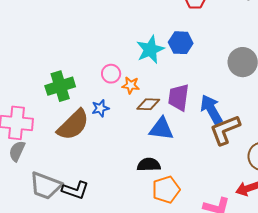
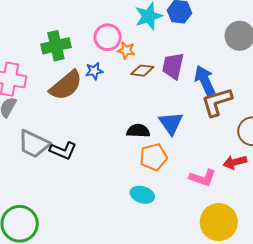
pink circle: (111, 74) -> (108, 37), size x1.4
blue triangle: (161, 129) -> (171, 123), moved, turned 44

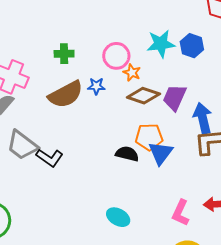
green cross: (56, 46) -> (64, 54), size x0.7
brown diamond: (142, 71) -> (143, 96), size x1.4
orange pentagon: (154, 157) -> (149, 137), moved
pink L-shape: (203, 178) -> (181, 213), turned 84

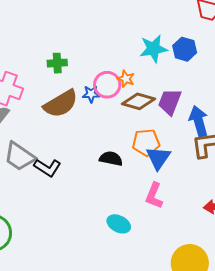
pink circle: (116, 56) -> (107, 85), moved
black semicircle: (127, 154) -> (111, 159), moved
pink L-shape: (181, 213) -> (154, 196), moved

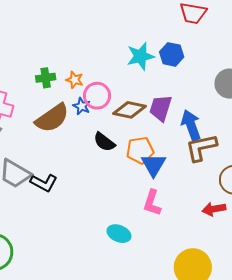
orange star: (126, 79) -> (75, 80), moved
blue star: (91, 94) -> (82, 106), turned 30
black semicircle: (111, 159) -> (104, 142), moved, turned -150

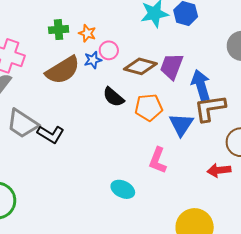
pink circle: (97, 96) -> (109, 50), size x0.7
blue star: (82, 106) -> (93, 60), turned 30
blue triangle: (154, 165) -> (181, 125), moved

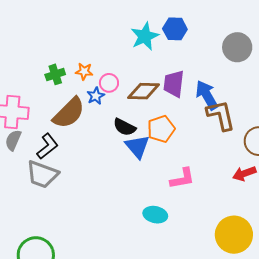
brown L-shape: (210, 108) -> (221, 115), turned 100
blue triangle: (181, 125) -> (137, 146), moved
black L-shape: (51, 134) -> (47, 146), moved, turned -56
pink L-shape: (158, 160) -> (182, 178), turned -108

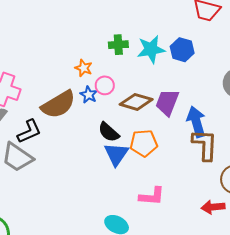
green cross: (55, 74) -> (118, 45), moved
blue star: (96, 96) -> (89, 95), turned -30

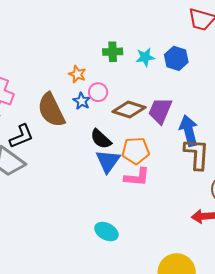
cyan star: (151, 49) -> (145, 57), size x0.7
brown semicircle: (58, 104) -> (51, 110), turned 93
pink L-shape: (152, 196) -> (137, 177), moved

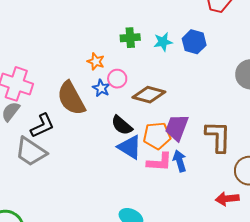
purple trapezoid: (160, 111) -> (177, 128), moved
blue arrow: (189, 131) -> (180, 161), moved, size x0.7
blue triangle: (108, 161) -> (130, 147), turned -32

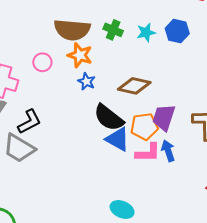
green cross: (130, 38) -> (113, 30), turned 30
orange star: (96, 61) -> (80, 55), size x1.4
pink circle: (117, 79) -> (42, 62), moved
brown semicircle: (71, 98) -> (72, 30), moved, turned -54
black semicircle: (122, 125) -> (109, 118), size x1.4

